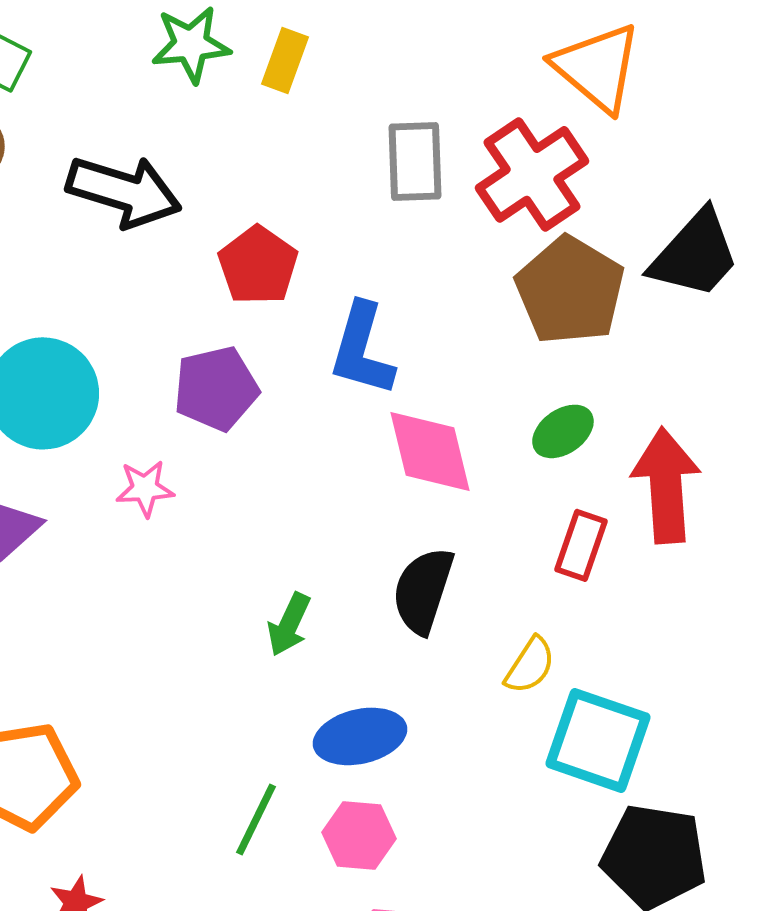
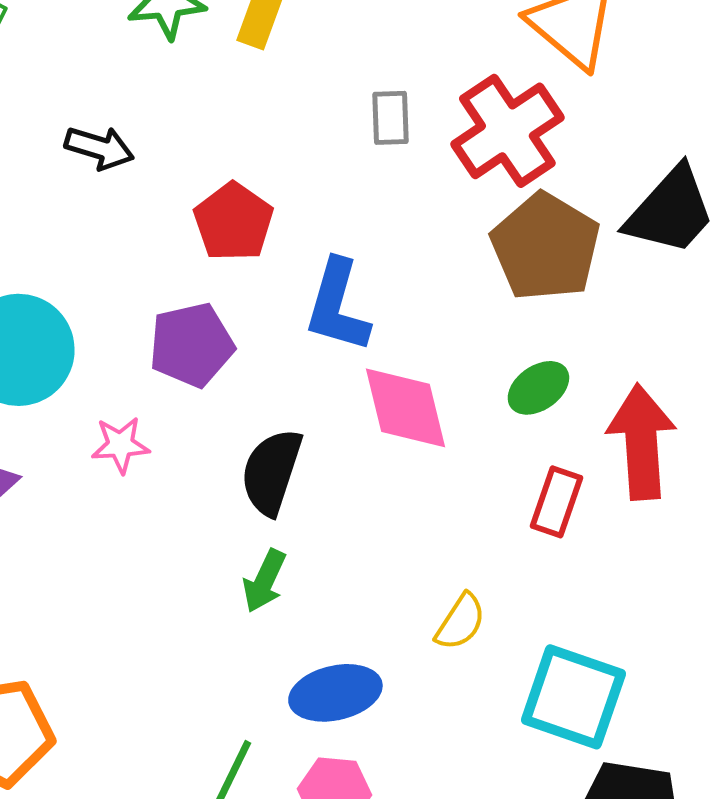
gray rectangle: (415, 161) -> (390, 118), size x0.7
black arrow: (124, 191) -> (99, 148), size x0.6
black semicircle: (423, 590) -> (271, 472), moved
yellow semicircle: (530, 665) -> (460, 622), moved

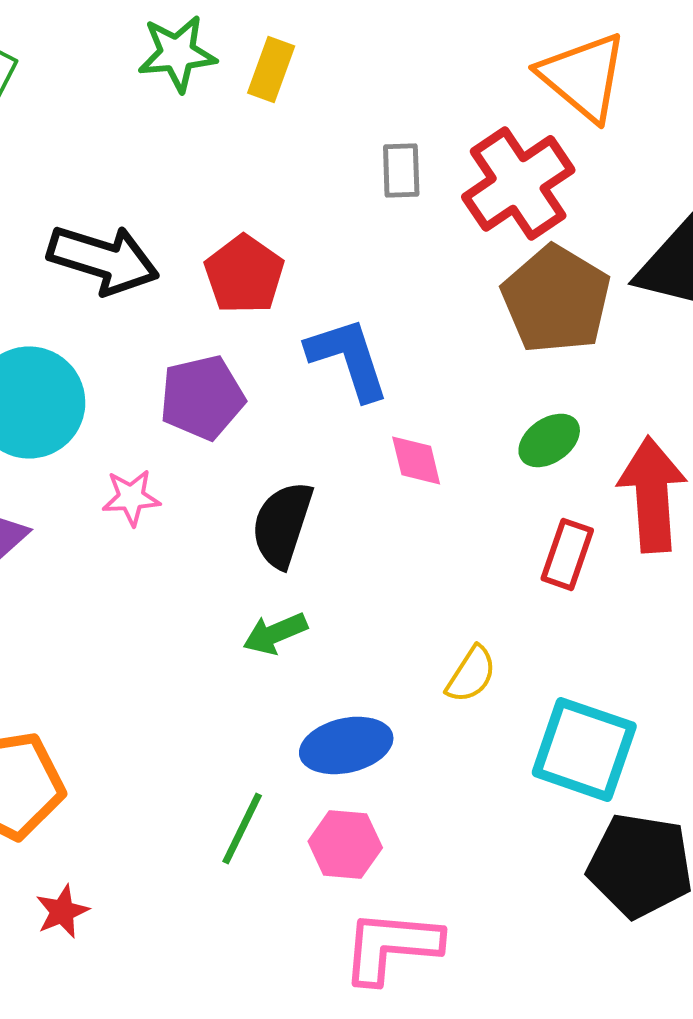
black arrow: (99, 148) -> (103, 259), moved, size x1.6
blue L-shape: (337, 306) -> (348, 358), turned 146
pink diamond: (405, 408) -> (416, 460), size x0.6
green arrow: (264, 581) -> (275, 633), turned 42

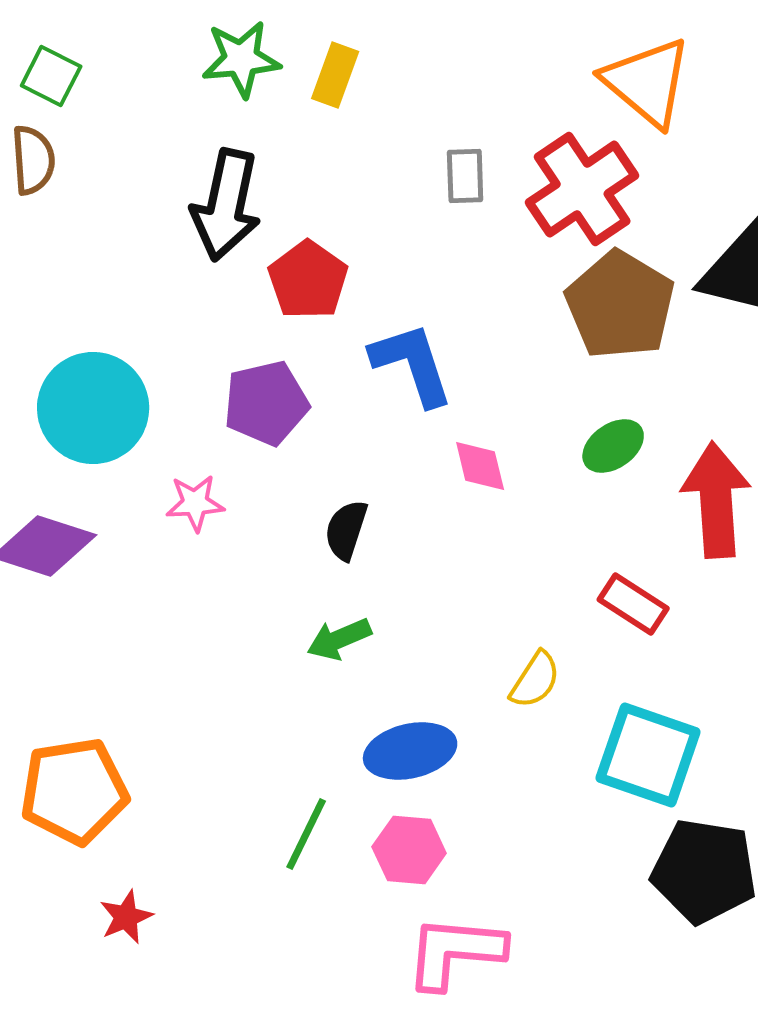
black arrow: (103, 259) -> (226, 205), moved, turned 85
black semicircle: (282, 524) -> (346, 530), size x0.7
red rectangle: (567, 554) -> (633, 604), moved, turned -76

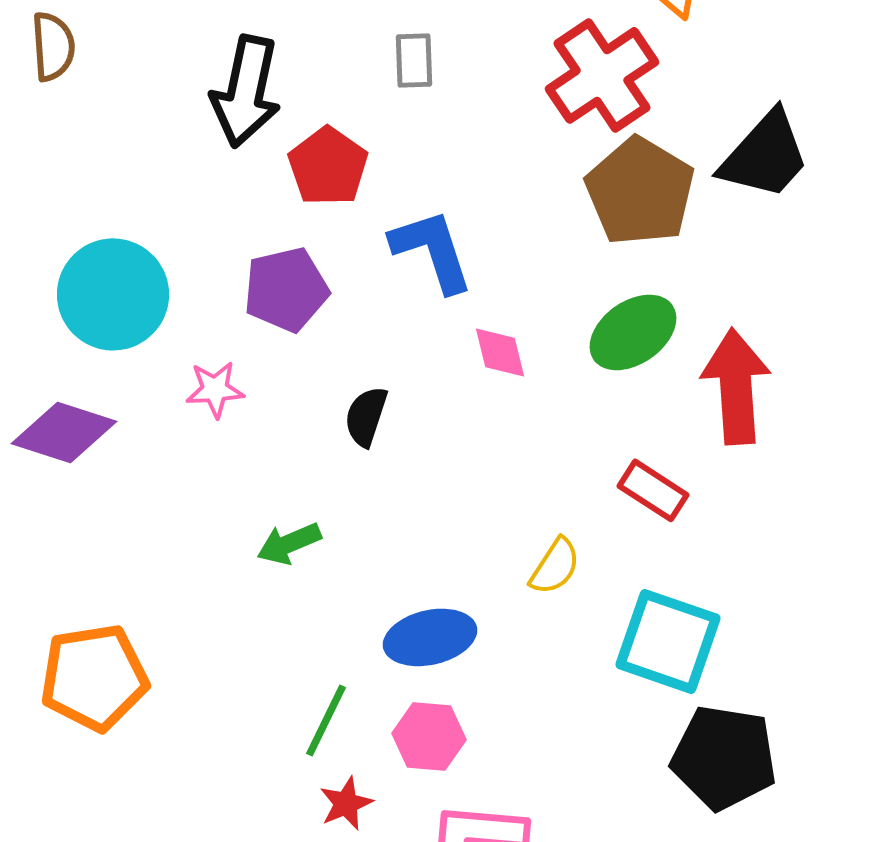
gray rectangle: (465, 176) -> (414, 60), moved
green ellipse: (613, 446) -> (633, 332), size x1.4
green arrow: (339, 639) -> (289, 543), moved
red star: (126, 917) -> (346, 803), moved

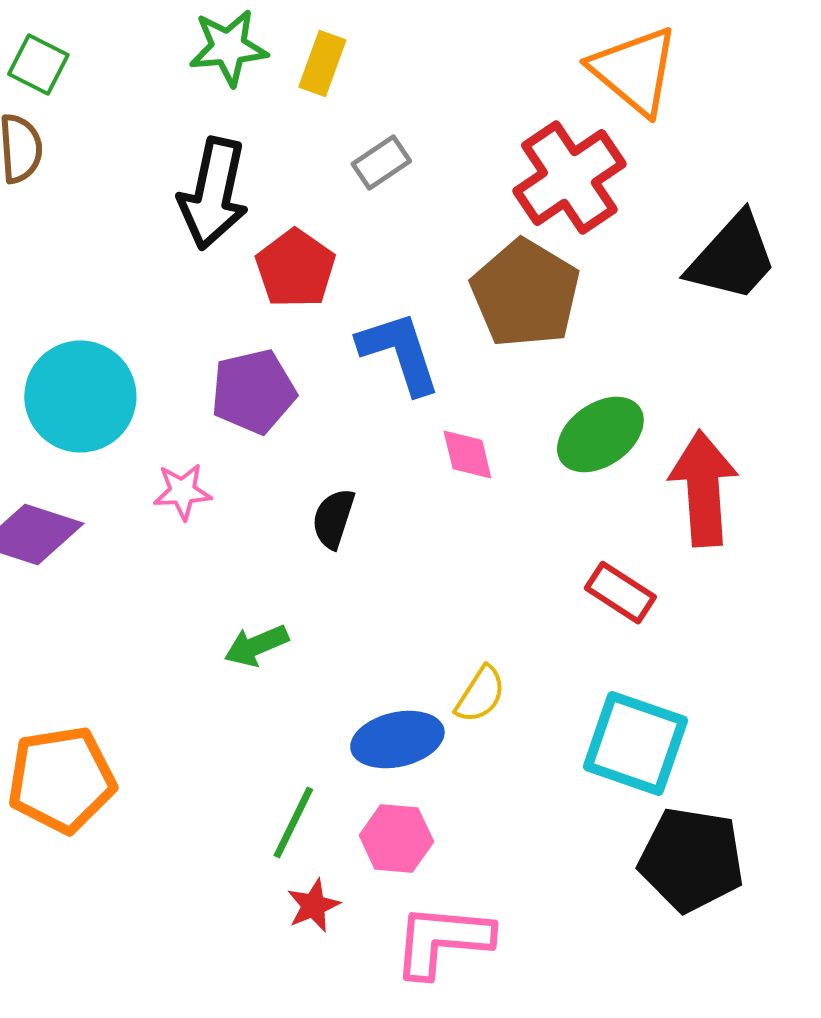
gray rectangle: (414, 60) -> (381, 163), turned 58
brown pentagon: (640, 191) -> (525, 294), moved
yellow semicircle: (555, 566) -> (480, 695), moved

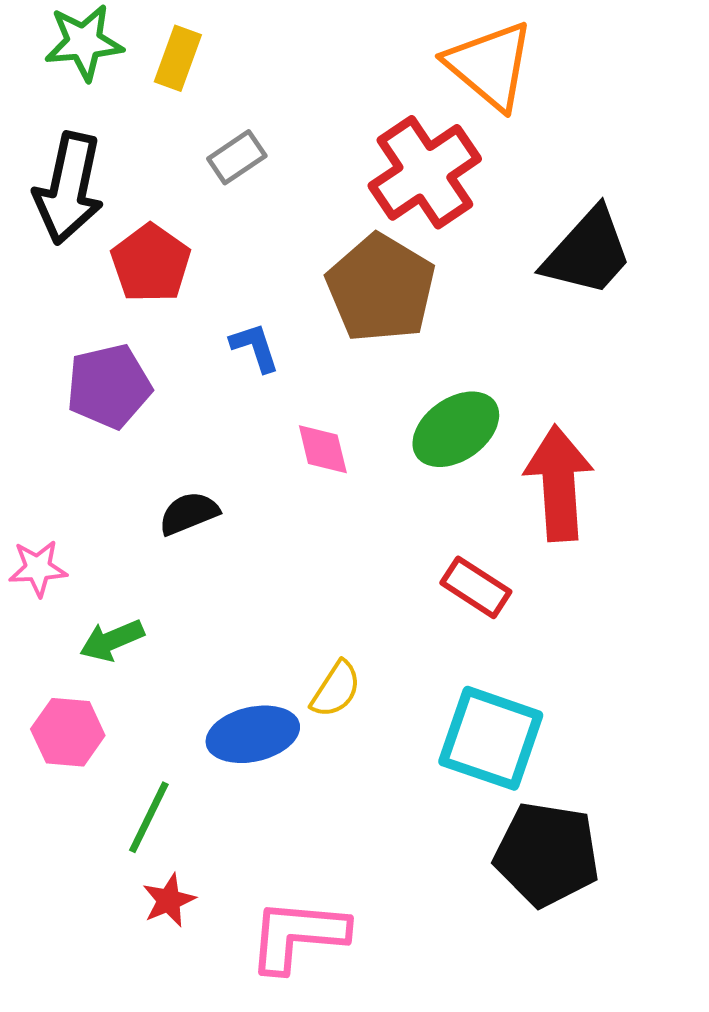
blue L-shape: (399, 353) -> (255, 347), size x0.6
pink star: (182, 492) -> (38, 568), moved
black semicircle: (333, 519) -> (189, 513), turned 50
pink hexagon: (396, 839) -> (68, 732), moved

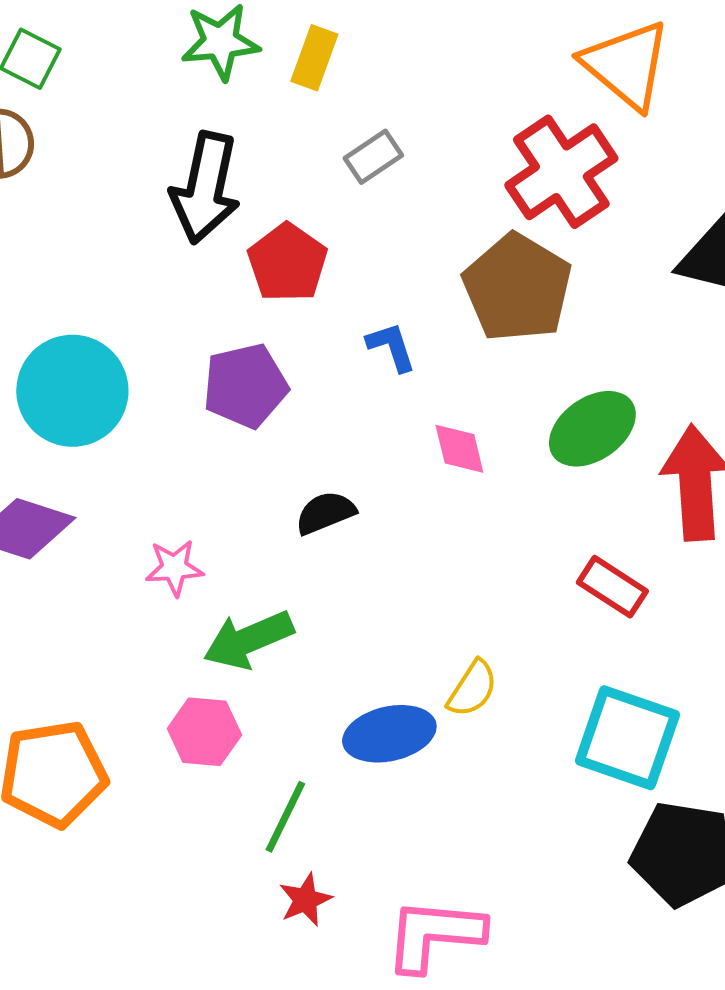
green arrow: (112, 640) -> (248, 640), size x1.4

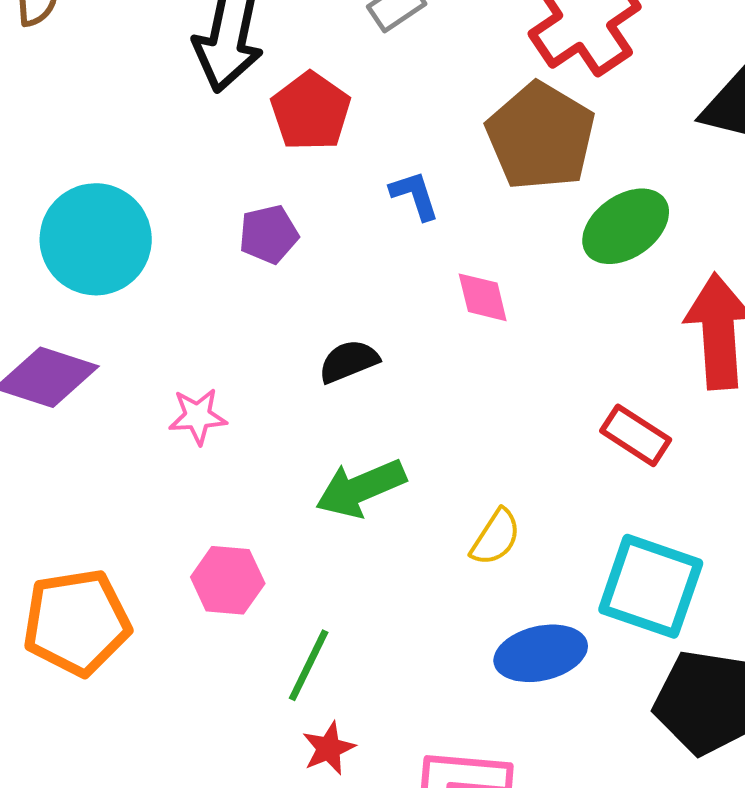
purple pentagon: (245, 386) -> (269, 234), size x0.7
green ellipse: (592, 429) -> (626, 226), moved
green arrow: (248, 640) -> (361, 488), moved
blue ellipse: (389, 734) -> (541, 653), moved

